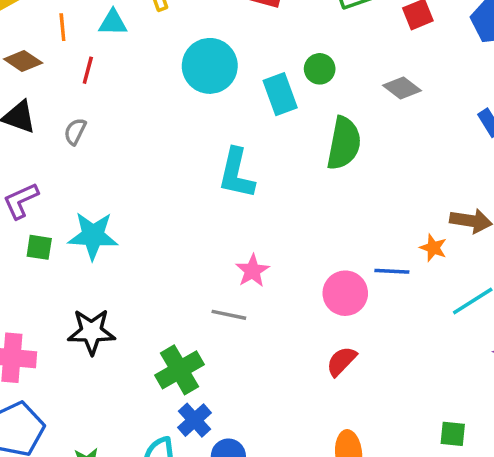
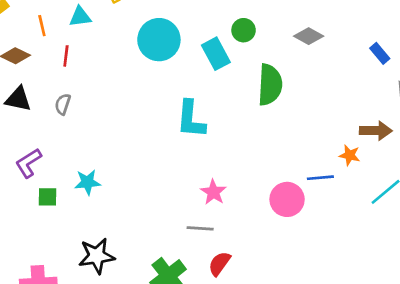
cyan star: (93, 236) -> (88, 182), size x0.7
red semicircle: (341, 361) -> (219, 264), moved

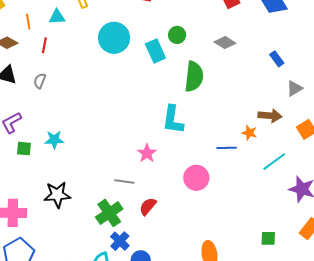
cyan L-shape: (191, 119) -> (173, 120), moved
pink circle: (287, 199) -> (196, 178), moved
gray line: (200, 228) -> (124, 181), moved

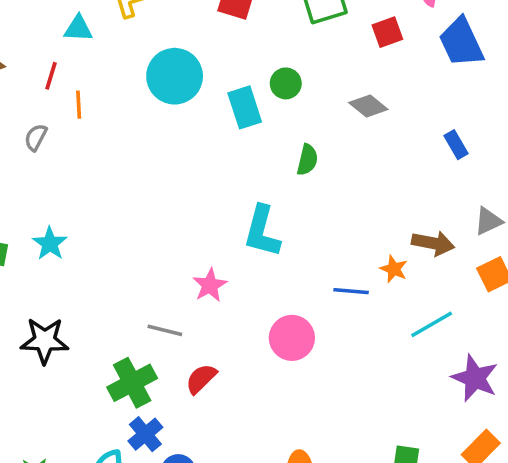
orange line: (28, 22) -> (79, 105), moved
green semicircle: (194, 77) -> (307, 160), size x0.6
gray triangle: (294, 88) -> (488, 221), moved
cyan star: (54, 140) -> (50, 244), turned 30

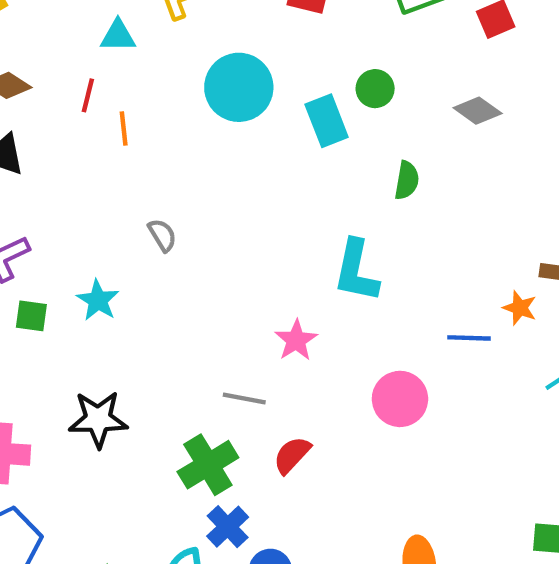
gray semicircle: (36, 137) -> (162, 235), moved, turned 124

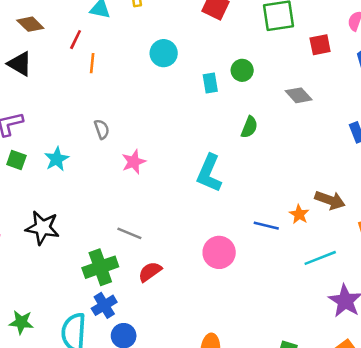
cyan circle: (239, 87) -> (164, 53), size x0.7
cyan rectangle: (327, 121) -> (210, 83), size x0.7
pink star: (296, 340) -> (134, 162), moved

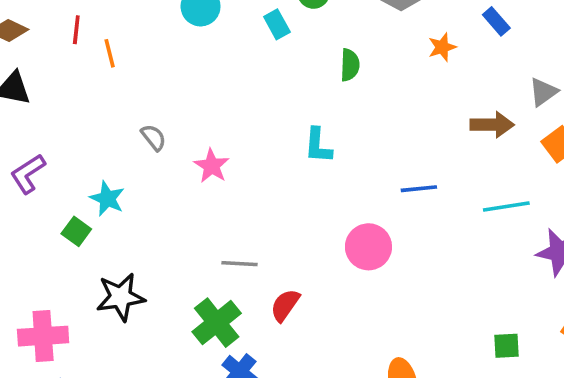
green square: (16, 160) -> (76, 231), moved, turned 36
cyan L-shape: (209, 173) -> (318, 146), size x0.7
orange star: (299, 214) -> (442, 47), moved, turned -30
cyan line: (320, 258) -> (506, 207), turned 32

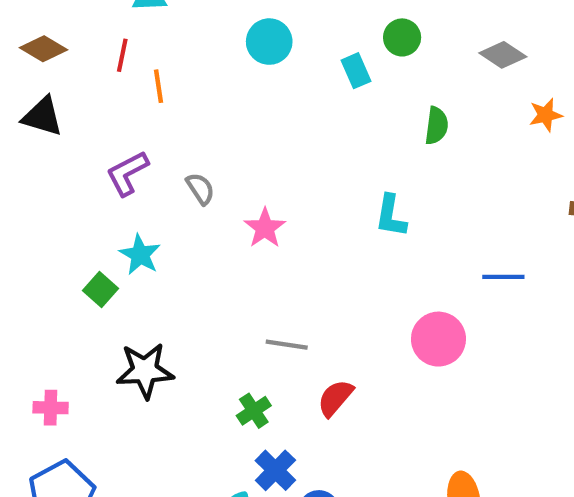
purple L-shape: (28, 174) -> (127, 173), moved
green cross: (217, 323) -> (254, 411), size x0.6
pink cross: (43, 336) -> (51, 408), size x0.6

